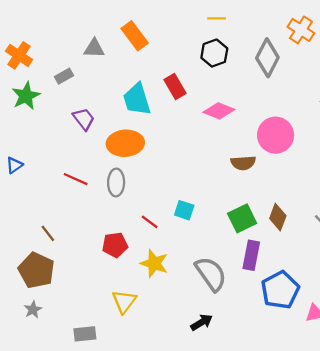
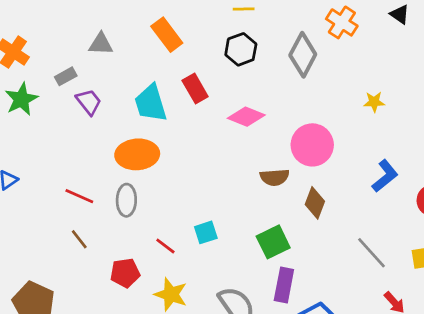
orange rectangle: (135, 36) -> (167, 35), moved
purple trapezoid: (84, 119) -> (89, 102), moved
cyan square: (184, 210) -> (206, 232), turned -36
brown diamond: (278, 217) -> (315, 203), moved
brown line: (48, 233) -> (79, 239), moved

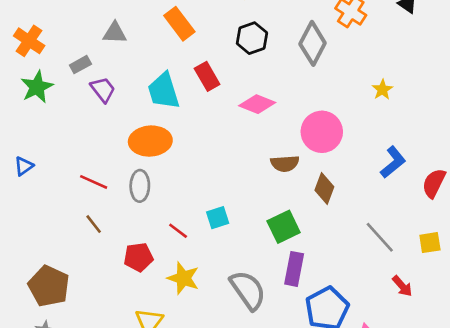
yellow star: (374, 102) -> (382, 90), turned -30

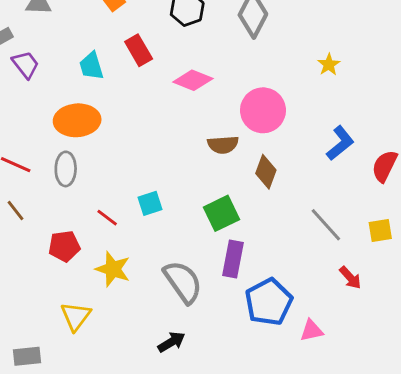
cyan trapezoid: (164, 91) -> (91, 66), size x0.7

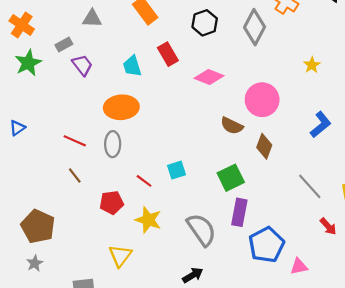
brown semicircle: (223, 145) -> (232, 126), turned 30

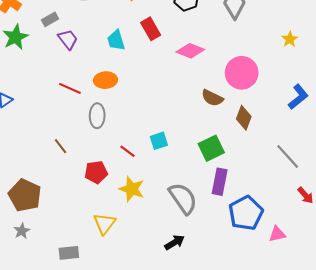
orange ellipse: (121, 107) -> (106, 80), size x0.7
red line: (75, 141) -> (70, 88), moved

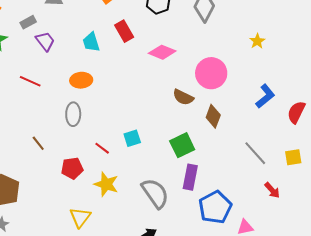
red line: (70, 88) -> (30, 81), moved

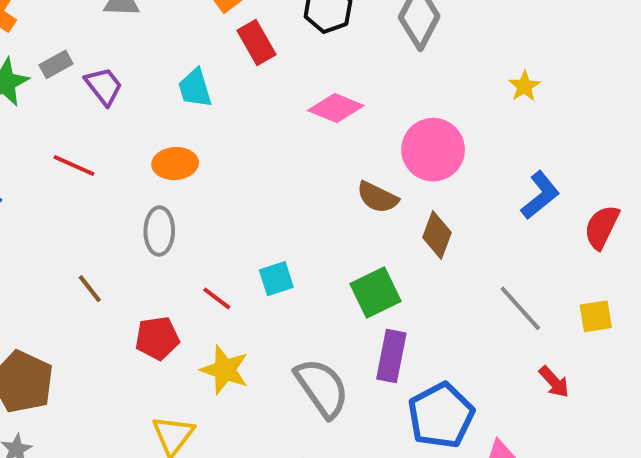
gray rectangle: (28, 22) -> (56, 64), moved
red rectangle: (124, 31) -> (256, 43), moved

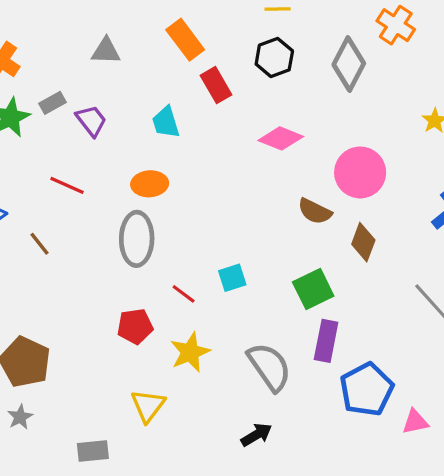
gray ellipse: (159, 231) -> (137, 239), size x1.4
brown line: (90, 289) -> (39, 244), moved
yellow star: (225, 370) -> (190, 352), turned 30

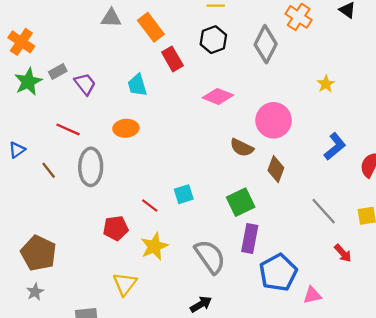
gray triangle: (106, 51) -> (111, 18), moved
gray ellipse: (137, 239) -> (91, 167), moved

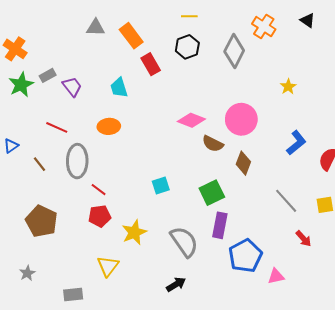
pink diamond: (218, 96) -> (191, 120), moved
red line: (150, 205) -> (99, 190), moved
brown pentagon: (38, 253) -> (42, 221), moved

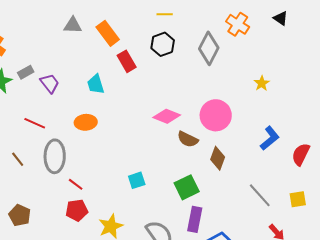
brown pentagon: (42, 221) -> (20, 215), size x0.7

